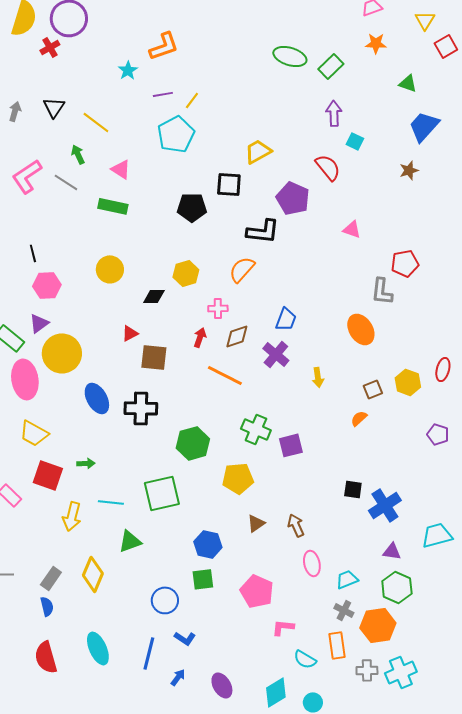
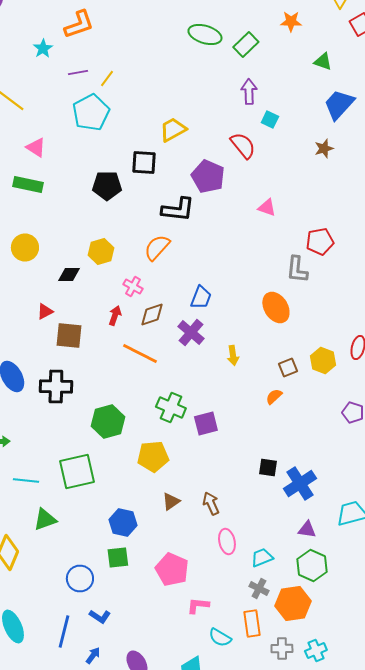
pink cross: (218, 308) -> (133, 286), turned 30
cyan cross: (401, 672) -> (316, 650), size x0.7

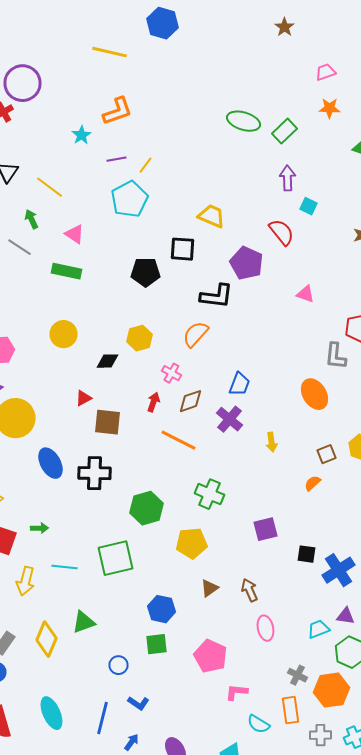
yellow trapezoid: (173, 130) -> (212, 216), turned 52
purple square: (206, 424) -> (266, 529), moved
green triangle: (45, 520) -> (84, 622), moved
cyan trapezoid: (262, 558) -> (318, 629), moved
blue circle: (80, 578) -> (118, 665), size x0.7

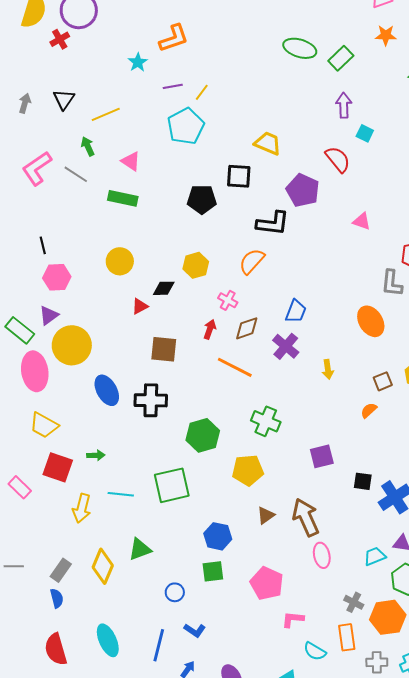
yellow line: (50, 187) -> (106, 114), turned -60
red triangle: (84, 398) -> (140, 306), moved
brown arrow: (250, 590) -> (306, 517), size x1.6

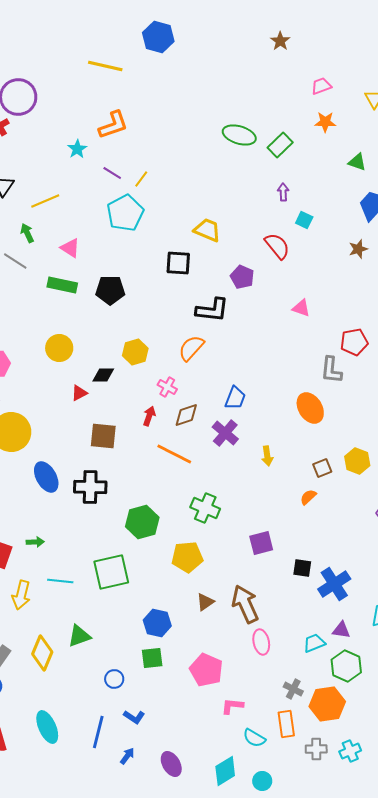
purple line: (173, 86) -> (112, 173), turned 42
purple arrow: (344, 105) -> (283, 192), size x0.7
purple pentagon: (303, 190) -> (242, 277), size x0.7
black pentagon: (202, 199) -> (110, 290), moved

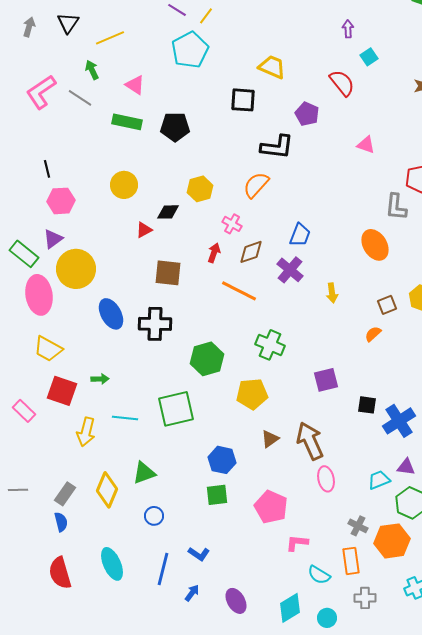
cyan square: (304, 220) -> (369, 57), turned 30
blue circle: (114, 679) -> (154, 516), moved
gray cross: (316, 749) -> (365, 598), moved

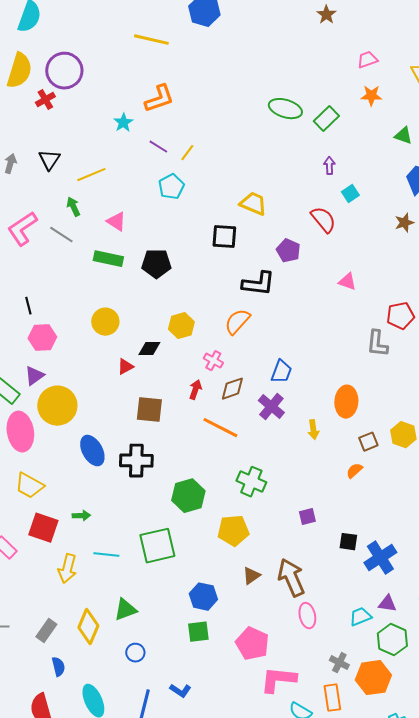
cyan pentagon: (190, 50) -> (171, 187), size x0.7
orange ellipse: (375, 245) -> (346, 402), moved, turned 36
purple square: (326, 380) -> (307, 517), size x0.7
blue semicircle: (61, 522) -> (58, 667), moved
pink L-shape: (297, 543) -> (278, 680), size x1.6

